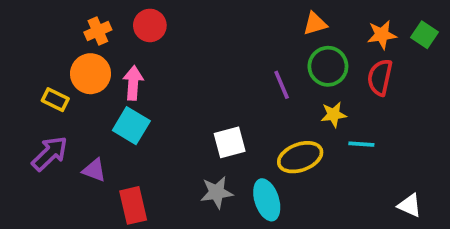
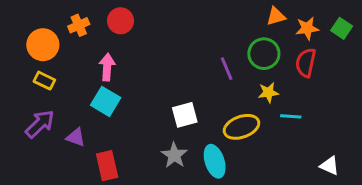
orange triangle: (315, 24) -> (276, 16), moved
orange circle: (90, 74) -> (43, 45), moved
gray star: (217, 192) -> (174, 155), turned -30

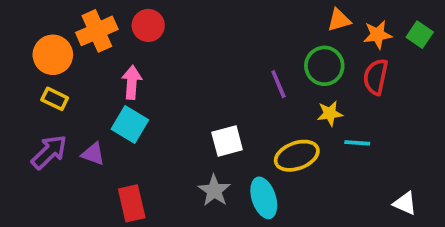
orange cross: (79, 25) -> (97, 31), size x1.5
purple triangle: (76, 137) -> (93, 154), moved

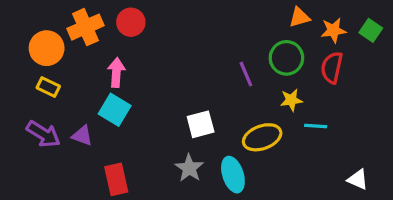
purple arrow: (49, 152) -> (43, 134), turned 76

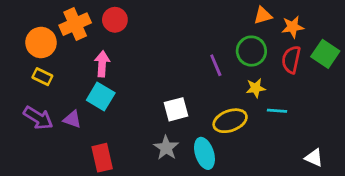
green square: (371, 30) -> (325, 54), moved, size x1.4

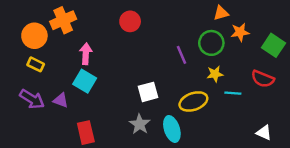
red circle: (115, 20) -> (130, 21), moved
orange star: (293, 27) -> (240, 32), moved
red semicircle: (291, 60) -> (263, 79), moved, turned -80

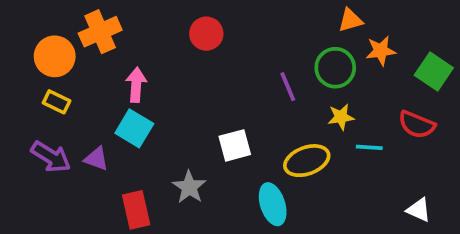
gray star: (140, 124) -> (189, 187), moved

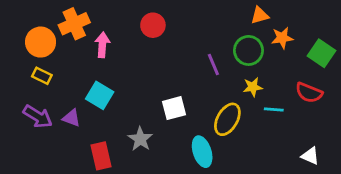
pink arrow: (136, 85) -> (102, 45), moved
yellow ellipse: (307, 161) -> (227, 119), turned -40

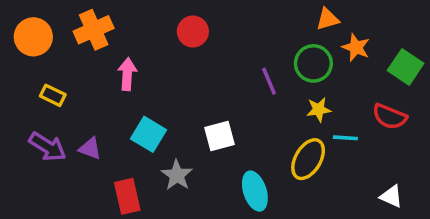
orange star: (282, 38) -> (356, 47), turned 30
orange circle: (41, 42) -> (33, 37), moved
pink arrow: (102, 45) -> (127, 74), moved
cyan square: (100, 95) -> (149, 134), moved
yellow ellipse: (227, 119) -> (308, 159), moved

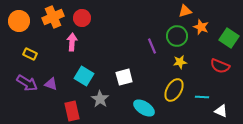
red circle: (193, 32) -> (82, 18), moved
cyan line: (345, 138) -> (202, 97), moved
cyan ellipse: (255, 191) -> (144, 108), turned -40

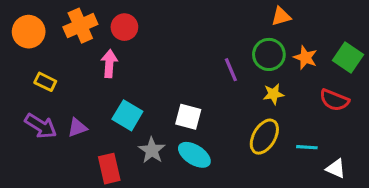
orange star: (201, 27) -> (305, 57), moved
white square: (124, 77) -> (188, 117), turned 30
purple triangle: (51, 84) -> (77, 127), turned -40
cyan ellipse: (144, 108) -> (194, 155), moved

